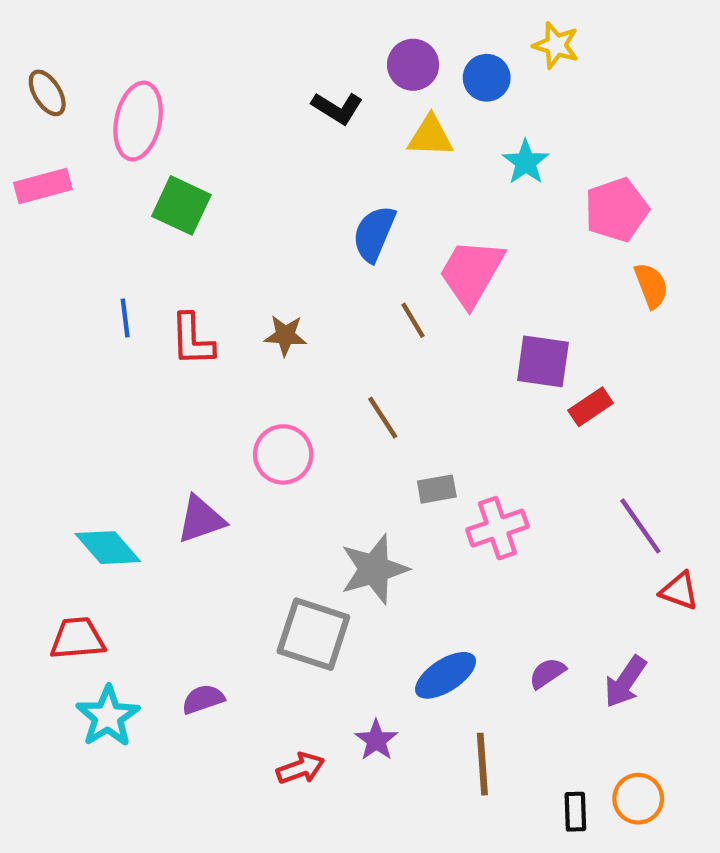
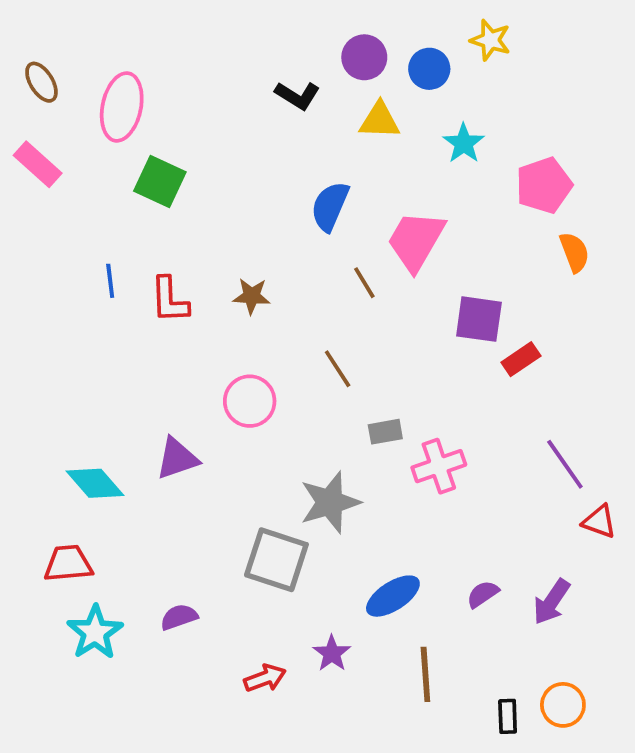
pink rectangle: (43, 186) -> (38, 164), turned 57

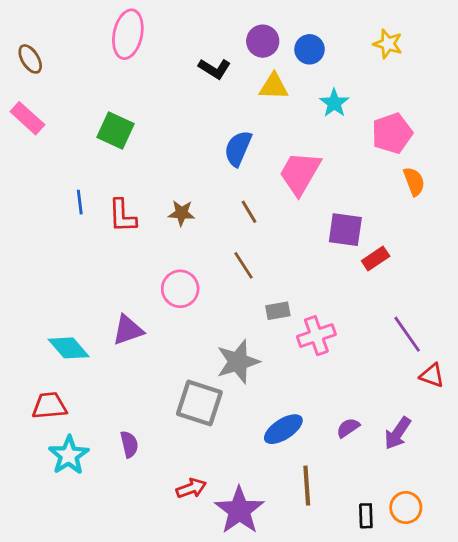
yellow star: (490, 40) -> (388, 44), moved
pink ellipse: (122, 107) -> (128, 34), moved
brown line: (364, 283) -> (249, 212), moved
purple semicircle: (179, 617) -> (129, 444), turned 96
purple star: (332, 653) -> (239, 510), moved, size x1.8

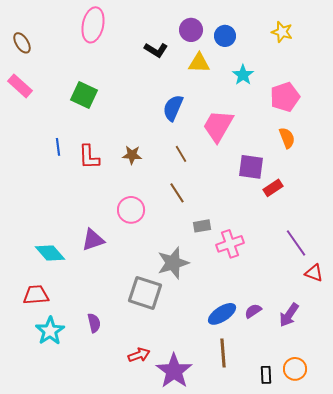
orange semicircle: (414, 181) -> (287, 138), moved
blue ellipse: (283, 429) -> (222, 314), moved

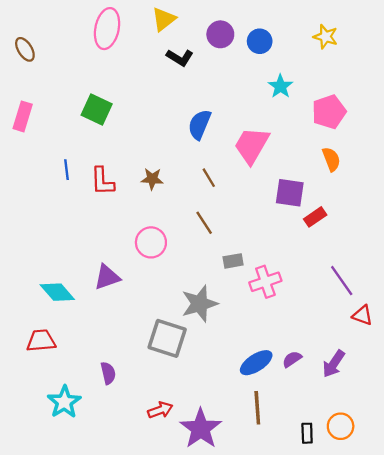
yellow triangle: (199, 63) -> (164, 19), moved, turned -40
pink rectangle: (20, 86) -> (23, 116), moved, turned 65
cyan star: (50, 331) -> (64, 402), moved

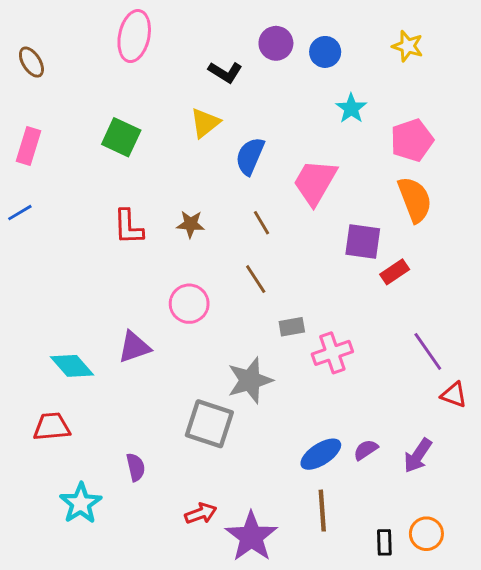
yellow triangle: (164, 19) -> (205, 123), moved
orange semicircle: (331, 159) -> (415, 200), size x1.5
blue line: (67, 170) -> (20, 213), moved, turned 66

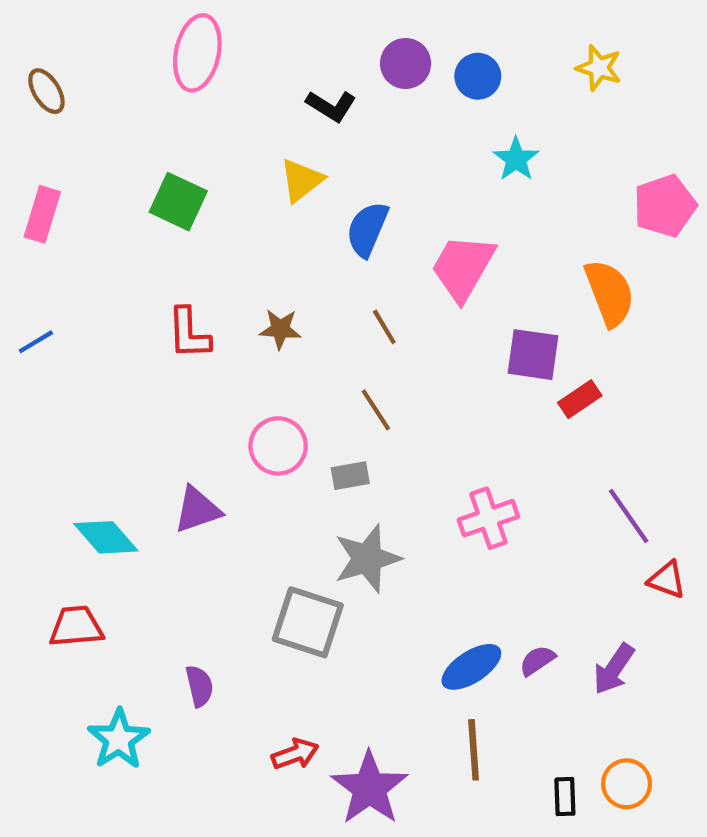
pink pentagon: (412, 140) -> (665, 206), moved
blue line: (20, 213) -> (36, 342), moved
gray rectangle: (292, 327) -> (350, 476), moved

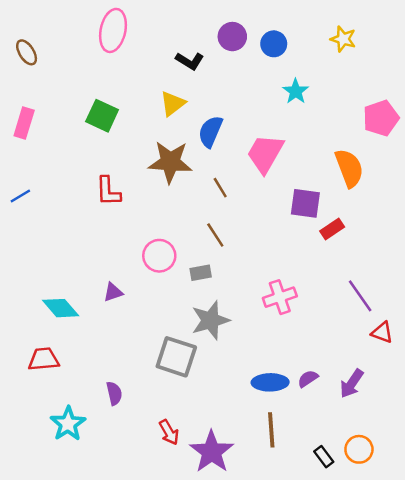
brown star: (280, 329) -> (170, 162), moved, size x1.8
purple triangle: (197, 510) -> (113, 292), size x0.7
blue ellipse: (471, 667) -> (270, 382), turned 32
red arrow: (295, 754) -> (169, 432), turned 80
black rectangle: (565, 797) -> (324, 457), turned -35

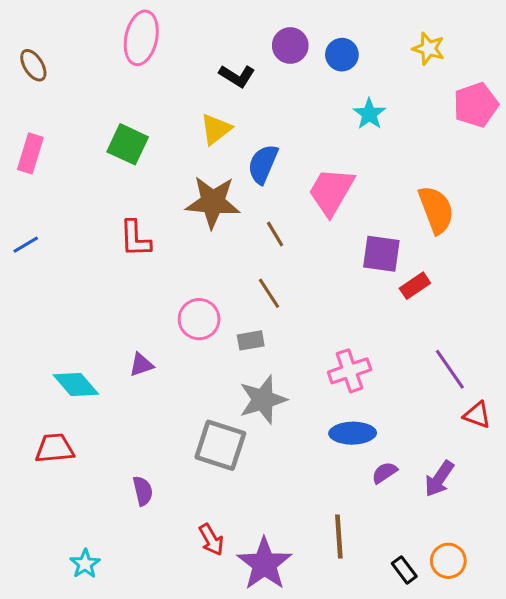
pink pentagon: (381, 118) -> (476, 105), moved
blue ellipse: (270, 382) -> (353, 433), moved
cyan star: (68, 424) -> (85, 564), moved, size x0.7

